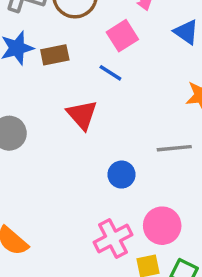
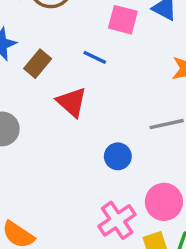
pink square: (122, 36) -> (123, 20), moved, turned -36
brown rectangle: (55, 55) -> (38, 64), moved, turned -32

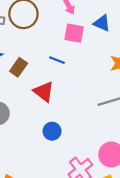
blue circle: (118, 156) -> (52, 131), moved

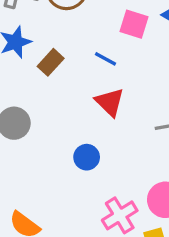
red triangle: (44, 92) -> (110, 102), moved

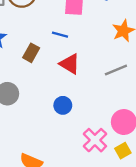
brown rectangle: (51, 62) -> (31, 53), moved

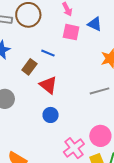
blue line: (60, 35) -> (48, 53), moved
red triangle: (70, 64) -> (48, 85), moved

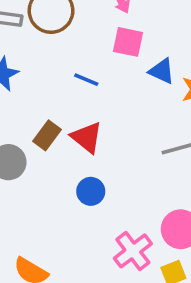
blue triangle: (95, 24) -> (162, 71), moved
brown rectangle: (29, 67) -> (47, 135), moved

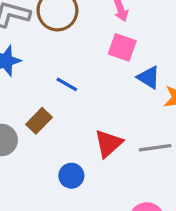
blue line: (86, 80) -> (67, 84), moved
red triangle: (87, 137) -> (108, 143), moved, turned 32

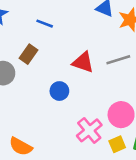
red triangle: (108, 143) -> (83, 62), turned -50

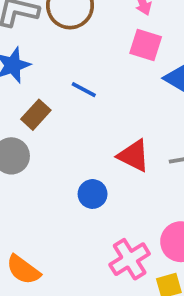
brown rectangle: (29, 54) -> (36, 115), moved

